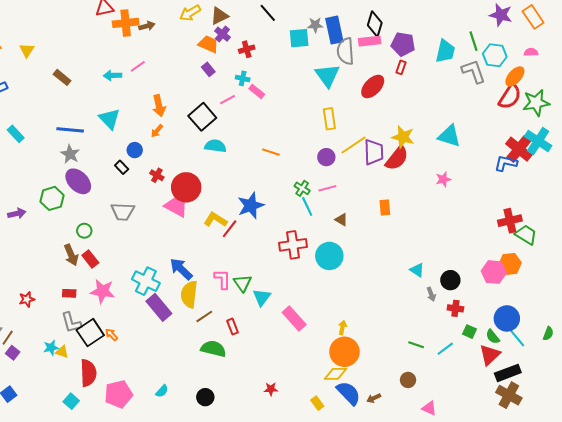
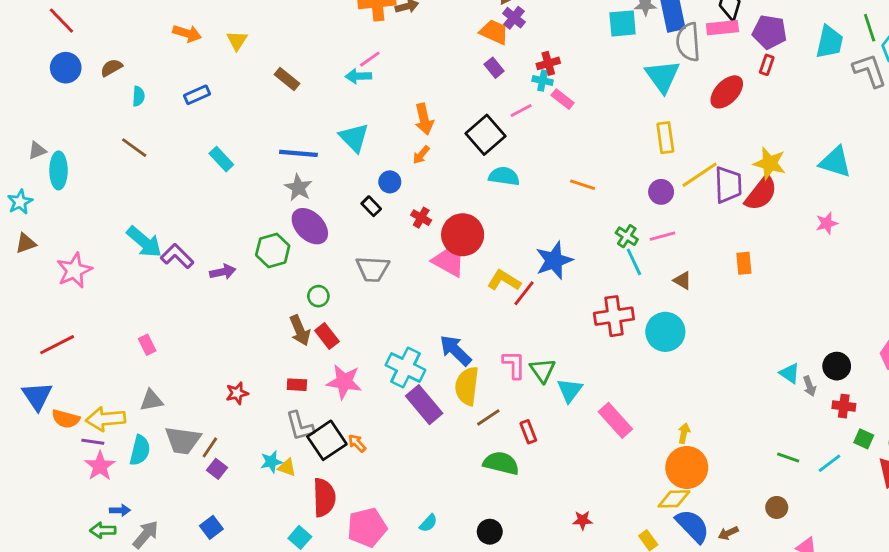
red cross: (247, 49) -> (548, 63), moved
pink line: (138, 66) -> (370, 59), moved
cyan triangle: (417, 270) -> (790, 373), moved

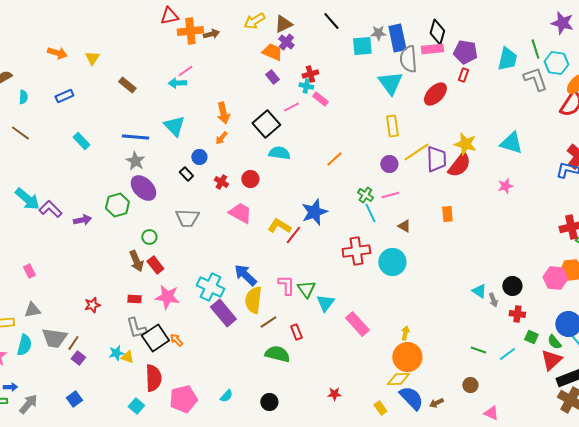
orange line: (583, 185) -> (334, 159), turned -60
red circle: (463, 235) -> (250, 179), moved, size x0.6

